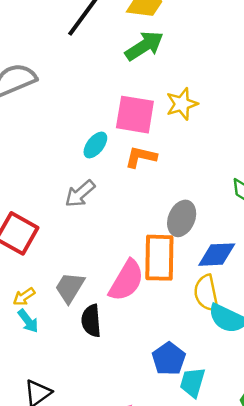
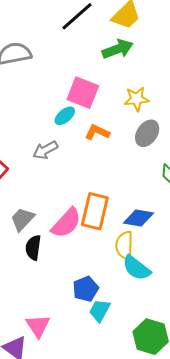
pink square: (135, 115) -> (83, 93), moved
gray ellipse: (182, 218) -> (147, 133), moved

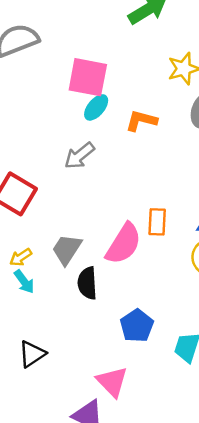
pink square: (83, 93) -> (88, 77), moved
orange rectangle: (95, 211) -> (157, 222), size x0.6
blue pentagon: (86, 289) -> (137, 326), moved

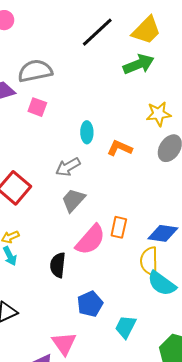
pink square: (88, 77) -> (37, 107), moved, size x0.6
cyan ellipse: (96, 107) -> (87, 132), turned -50
gray trapezoid: (67, 249) -> (73, 200), moved

